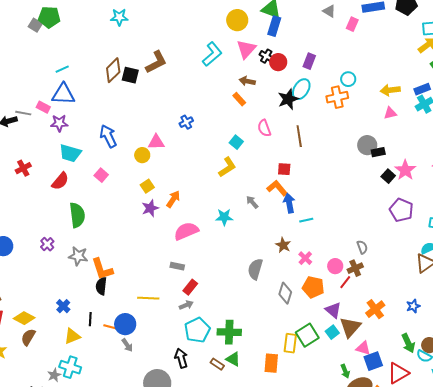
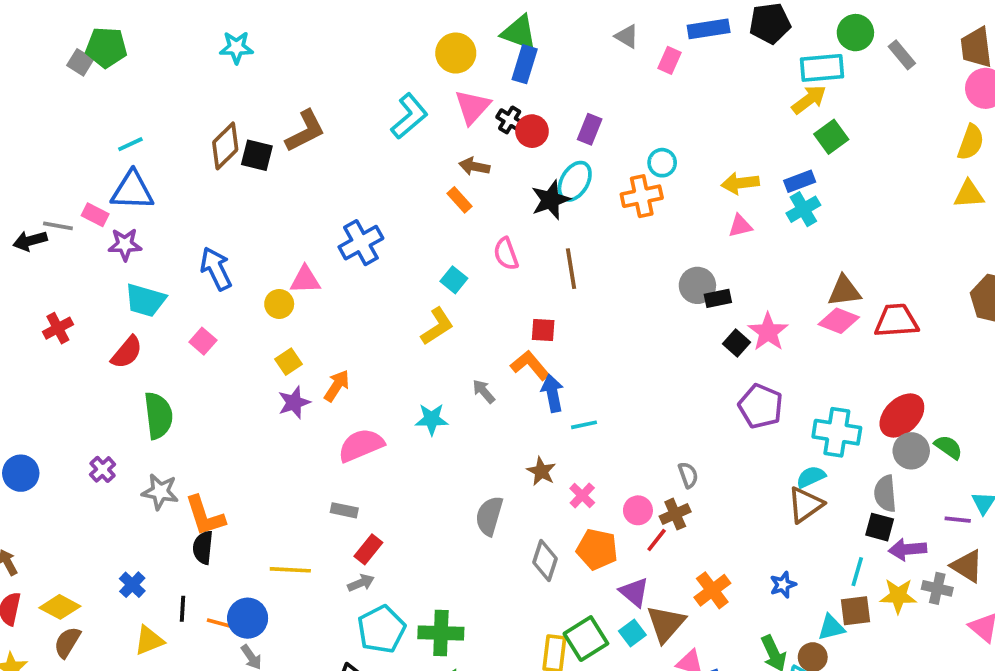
blue cross: (186, 122) -> (361, 243), size x1.6

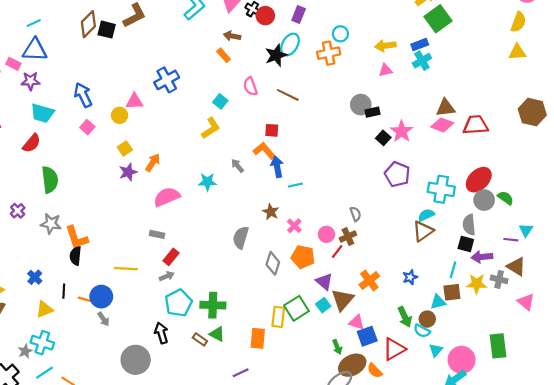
green square: (831, 137) -> (438, 19), size x1.4
brown line: (571, 269) -> (288, 95), turned -55
pink square: (203, 341) -> (87, 127), moved

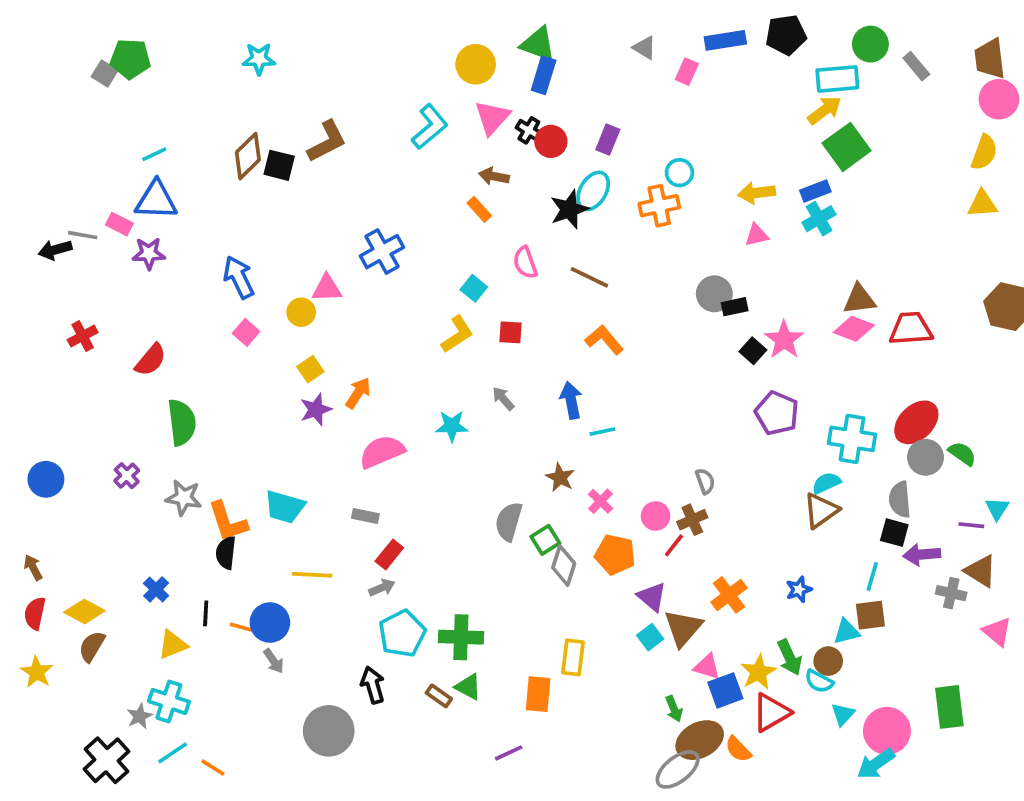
cyan trapezoid: (42, 113) -> (285, 507), moved
red square: (272, 130) -> (510, 332), moved
orange L-shape: (264, 151) -> (604, 340), moved
yellow star: (477, 284) -> (758, 672), moved, turned -30
green square: (296, 308) -> (545, 540), moved, size x0.7

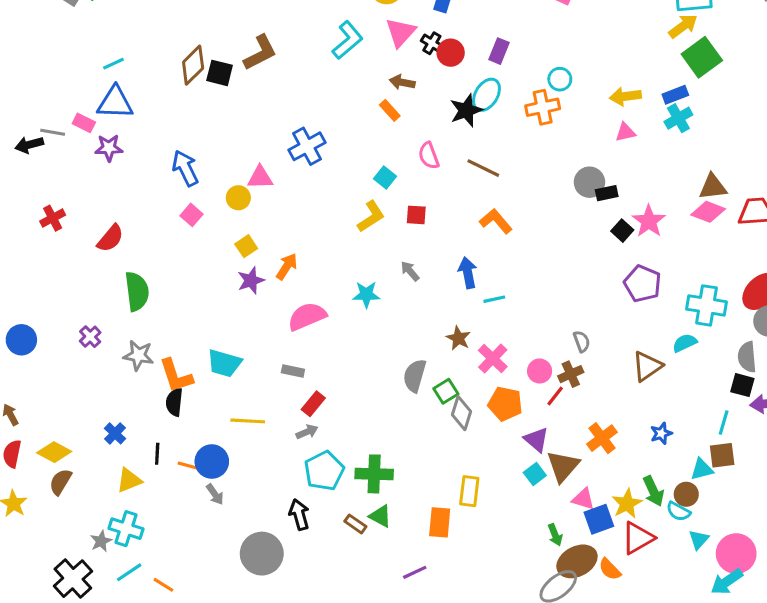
pink cross: (600, 501) -> (493, 359), size x1.4
brown triangle: (821, 510) -> (647, 366), moved

